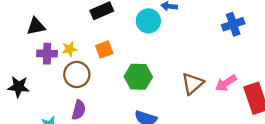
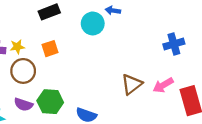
blue cross: (233, 24) -> (174, 44), moved
green hexagon: (138, 77) -> (50, 102), moved
purple semicircle: (79, 110) -> (23, 104), turned 90

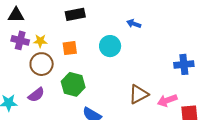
cyan circle: (93, 23) -> (110, 46), moved
green hexagon: (50, 102) -> (73, 84), moved
purple semicircle: (23, 104) -> (36, 95), turned -66

